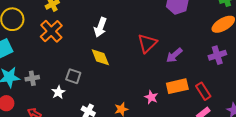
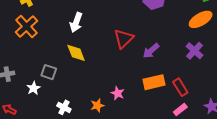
purple cross: (217, 55) -> (194, 51), turned -30
pink star: (151, 97) -> (118, 93), moved

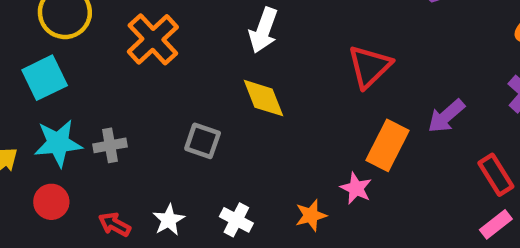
purple arrow: (151, 51) -> (446, 116), moved
orange rectangle: (154, 82) -> (388, 145), moved, turned -50
white star: (34, 88) -> (169, 220), moved

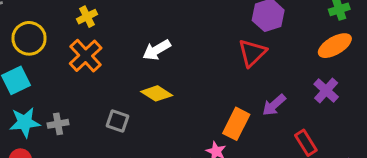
white arrow: (263, 30) -> (157, 50), turned 40
red triangle: (370, 66) -> (252, 53), moved
yellow diamond: (263, 98) -> (157, 93), turned -36

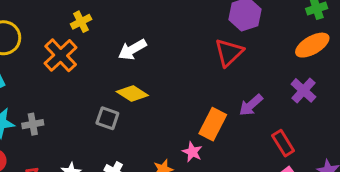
yellow cross: (87, 17) -> (81, 22), moved
gray square: (117, 121) -> (107, 118), moved

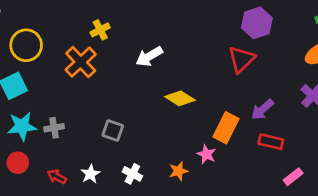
yellow diamond: (132, 93) -> (180, 98), moved
gray square: (107, 118) -> (113, 131), moved
red rectangle: (283, 143) -> (271, 142), moved, turned -45

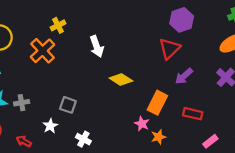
white arrow: (149, 56) -> (97, 46), turned -80
purple arrow: (262, 110) -> (184, 76), moved
orange star: (179, 171) -> (158, 137), moved
white star: (90, 174) -> (50, 126), moved

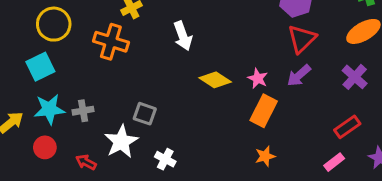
red triangle: (169, 49) -> (302, 39), moved
orange cross: (43, 51) -> (111, 42), turned -30
red rectangle: (193, 114) -> (347, 127), moved, turned -48
pink star: (142, 124) -> (258, 78), moved
white star: (50, 126) -> (121, 142), size x1.6

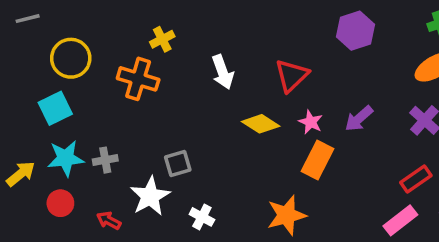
red triangle: (302, 39) -> (292, 75), moved
gray square: (145, 114) -> (178, 163), turned -35
orange star: (265, 156) -> (286, 215), moved, size x1.6
pink rectangle: (334, 162) -> (400, 220), size x1.4

